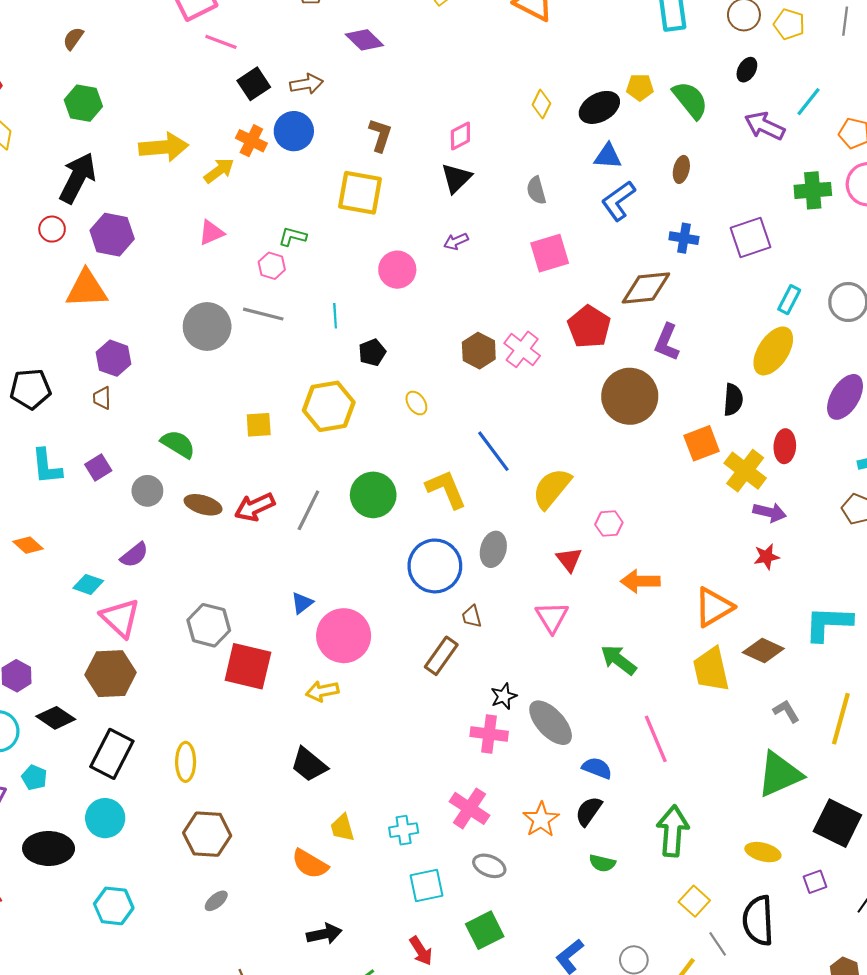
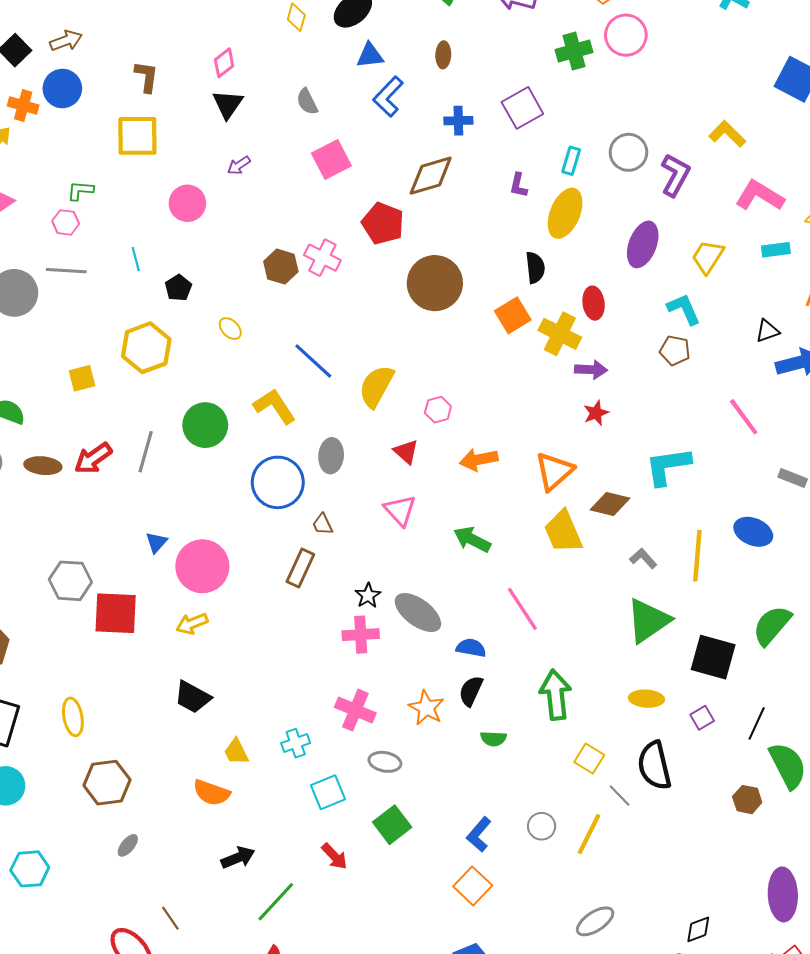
purple L-shape: (667, 342) -> (518, 185), moved, size x0.7

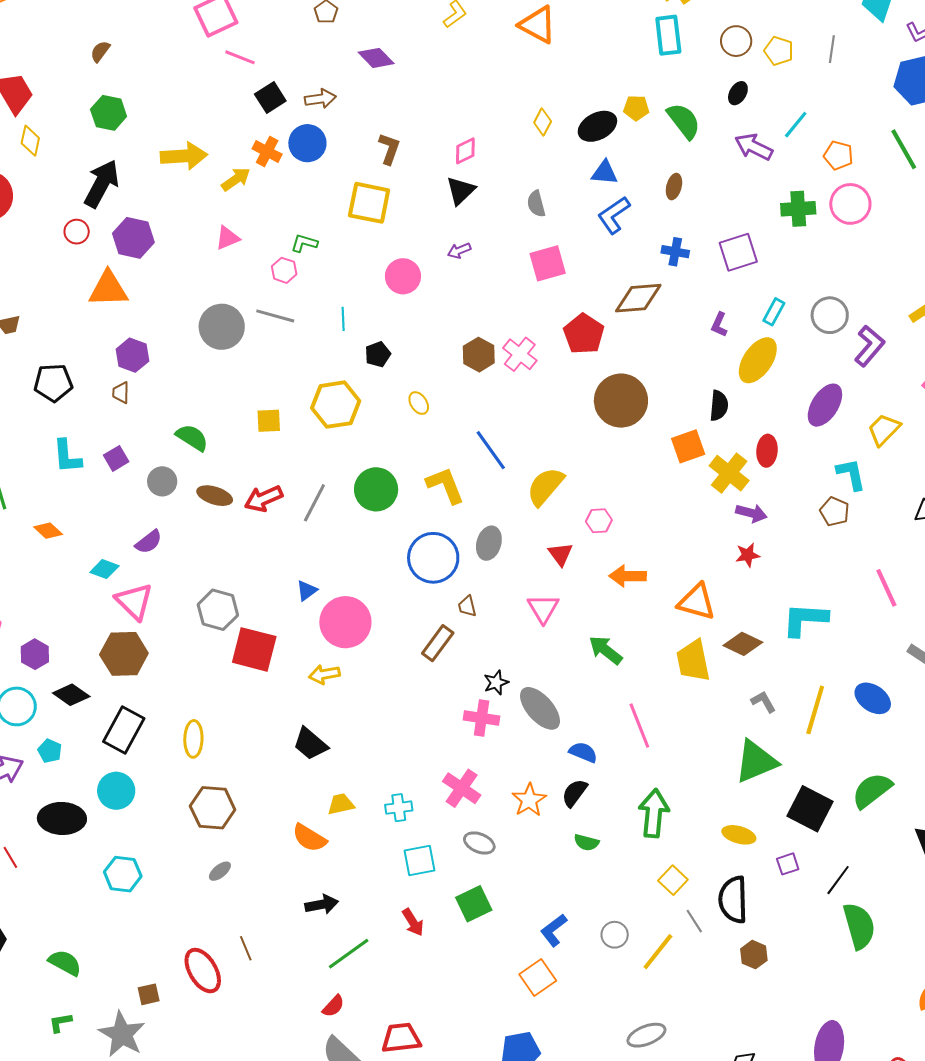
orange triangle: (554, 471) -> (697, 602), turned 45
yellow trapezoid: (236, 752) -> (341, 804), turned 92
brown hexagon: (747, 800) -> (754, 955), moved

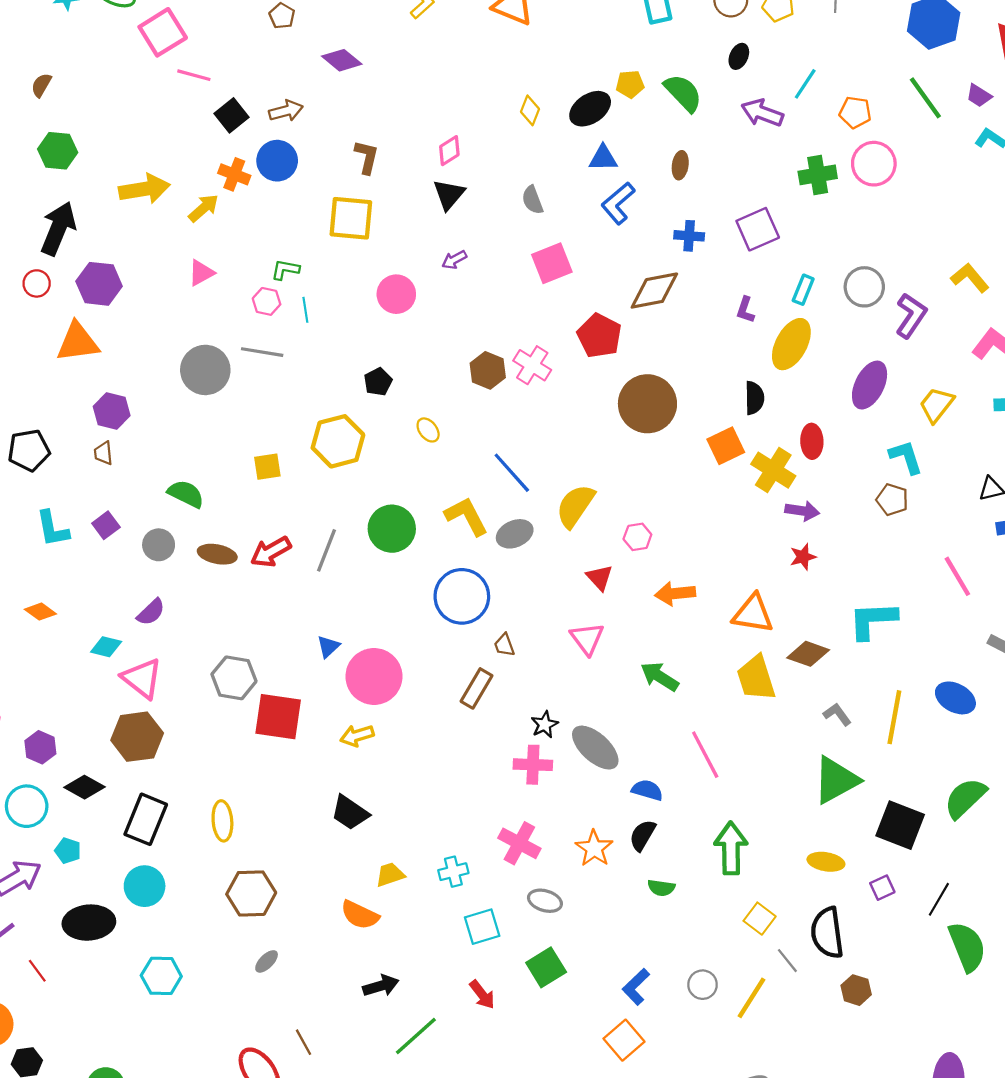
cyan line: (343, 319) -> (305, 310), moved
gray ellipse: (489, 543) -> (515, 534), moved, turned 56

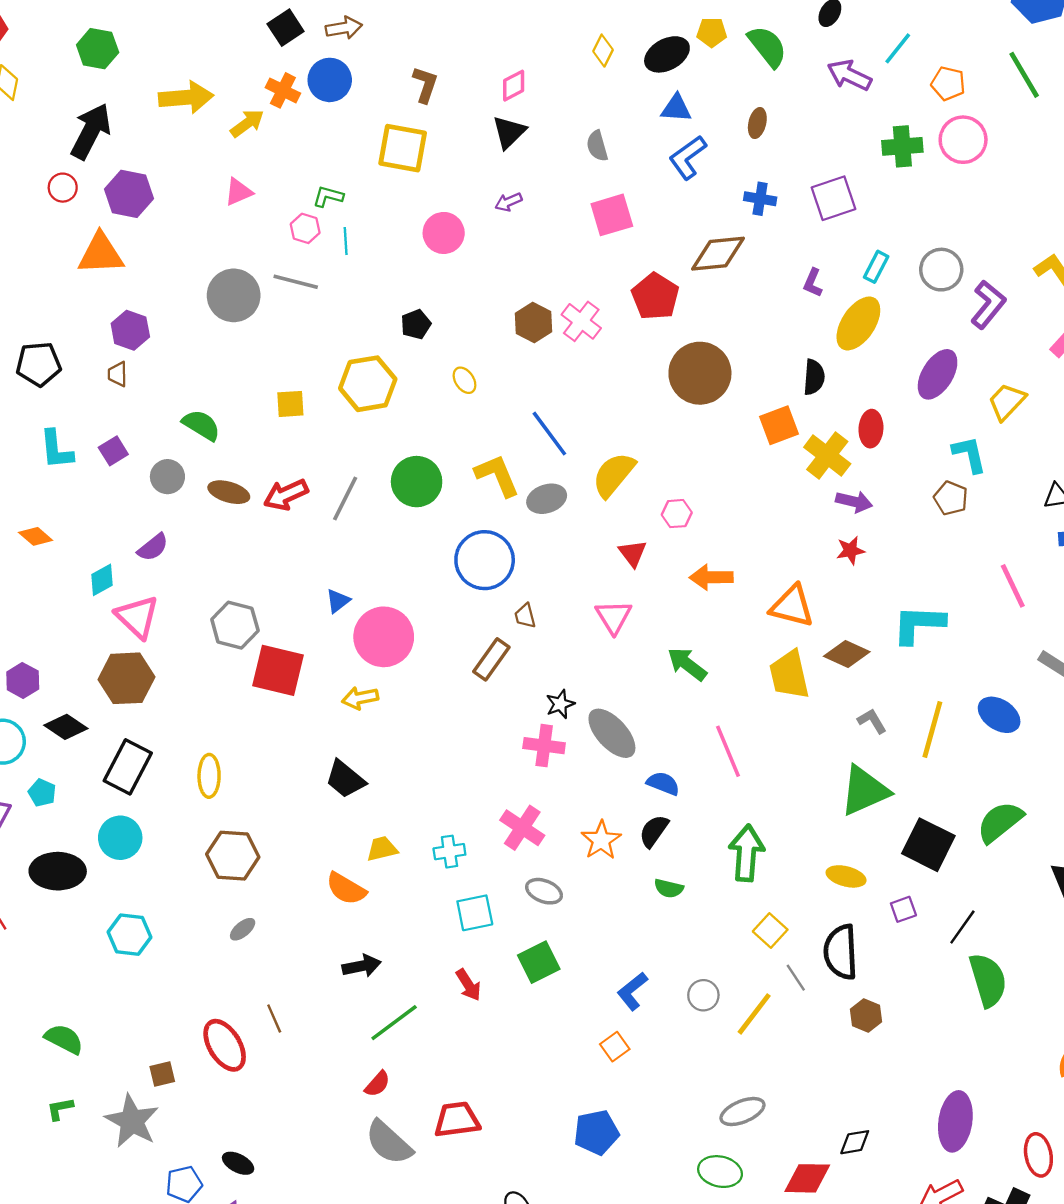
cyan diamond: (106, 647) -> (102, 580), turned -48
orange square: (624, 1040) -> (615, 1047), size x0.7

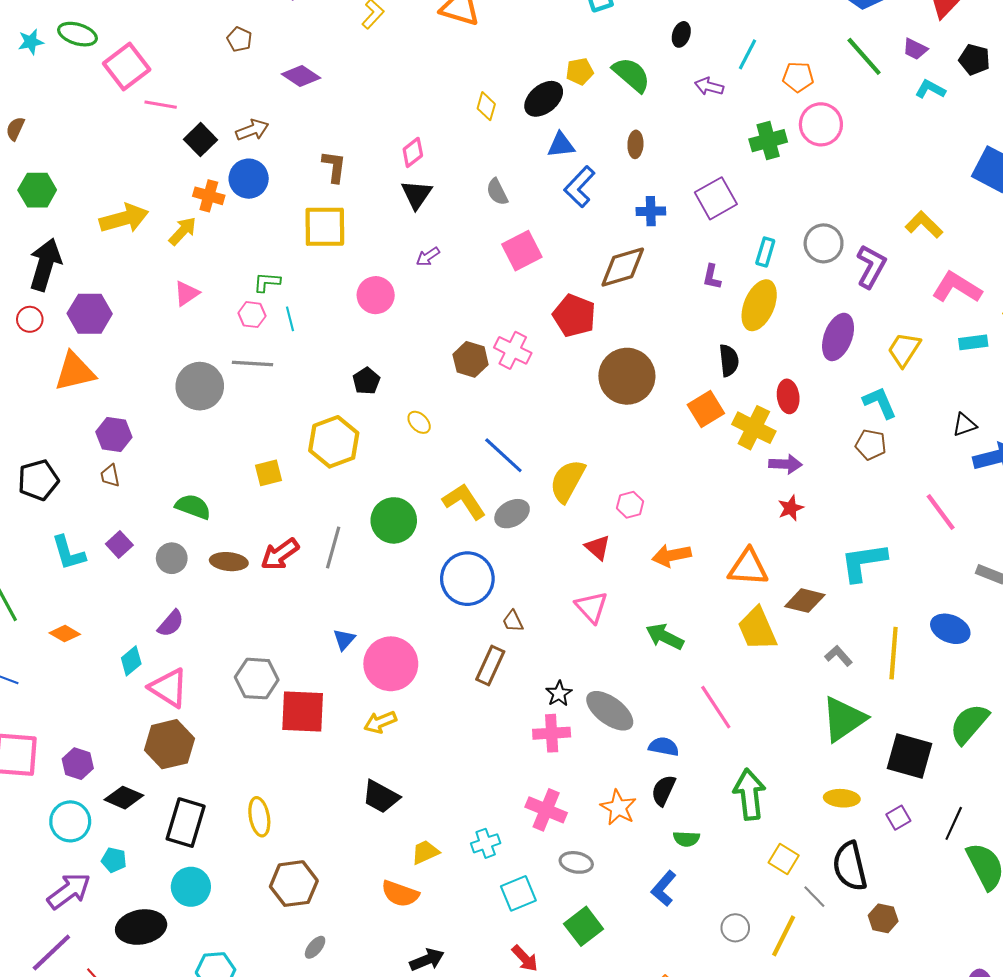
purple arrow: (849, 75) -> (709, 86), size x0.7
blue L-shape: (632, 991) -> (664, 888), moved

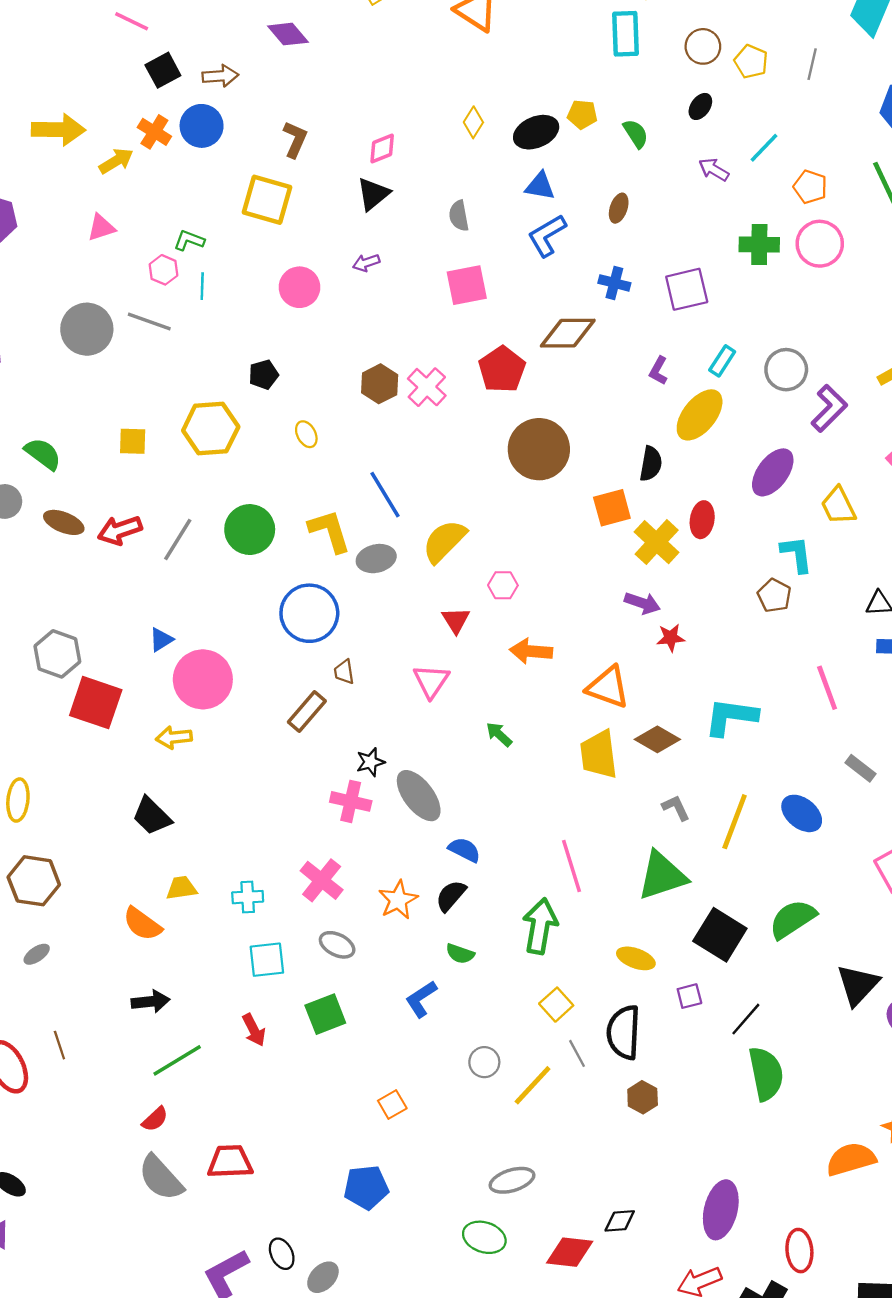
green semicircle: (631, 75) -> (636, 134), size x0.7
yellow trapezoid: (904, 350) -> (838, 506), turned -75
purple arrow: (785, 464) -> (642, 603), moved
green arrow: (665, 637) -> (499, 734), size x0.7
pink line: (716, 707) -> (572, 866), moved

